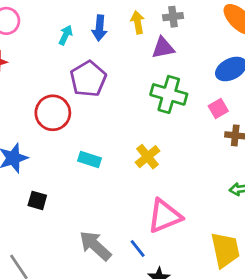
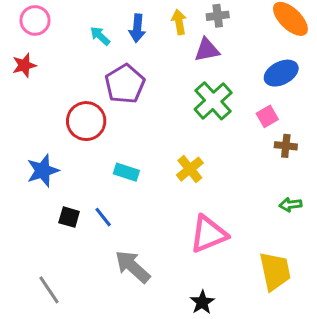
cyan arrow: (66, 35) -> (100, 36), turned -72
green cross: (169, 94) -> (213, 101), turned 32
blue line: (138, 249) -> (103, 217), moved

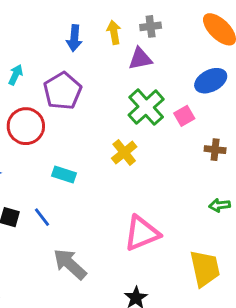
cyan arrow: (100, 36) -> (16, 75), moved, turned 72
pink square: (267, 116) -> (184, 116), moved
yellow cross: (190, 169) -> (124, 153), moved

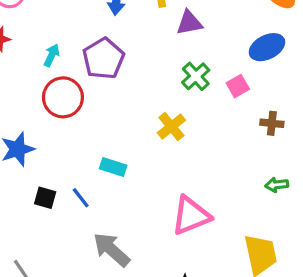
cyan arrow: (16, 75) -> (52, 55), moved
green cross: (146, 107) -> (196, 76), size x0.7
cyan rectangle: (64, 175) -> (113, 167), moved

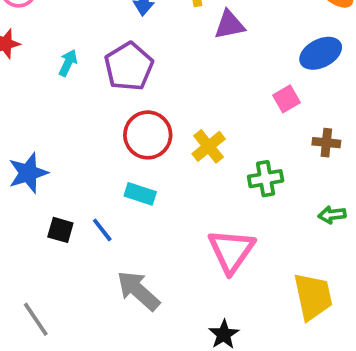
green cross: (196, 76) -> (266, 179), moved, turned 32
red circle: (63, 97) -> (148, 135), moved
pink triangle: (191, 216) -> (231, 251), turned -33

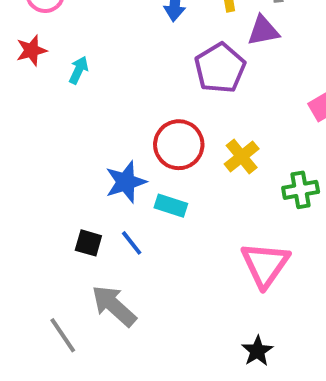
cyan arrow: (68, 63) -> (79, 70), moved
purple pentagon: (129, 67) -> (220, 68), moved
blue star: (28, 173) -> (126, 182), moved
gray arrow: (138, 291) -> (114, 306), moved

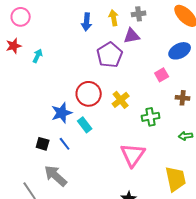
cyan rectangle: (171, 206) -> (85, 125), turned 35

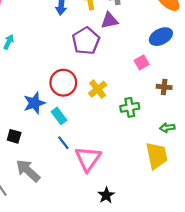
blue line: (65, 144) -> (63, 143), moved
pink triangle: (133, 155) -> (88, 159), moved
yellow trapezoid: (176, 179) -> (157, 156), moved

